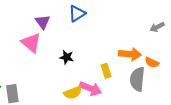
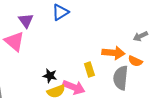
gray arrow: (157, 27) -> (140, 36), moved
black star: (67, 57) -> (50, 76), moved

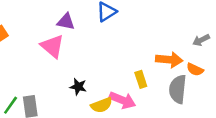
purple triangle: (26, 21) -> (66, 22), turned -42
black star: (50, 76) -> (78, 87), moved

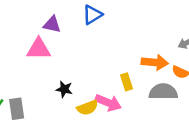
pink triangle: (52, 46) -> (39, 49), turned -40
gray semicircle: (178, 89) -> (163, 92), turned 84

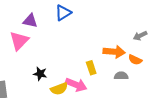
pink triangle: (39, 49) -> (19, 41), turned -45
gray semicircle: (163, 92) -> (121, 76), size x0.6

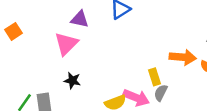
black star: (40, 74) -> (72, 81), moved
gray semicircle: (121, 76) -> (161, 93), moved, turned -64

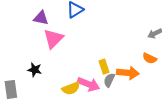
pink triangle: (66, 44) -> (53, 39), moved
orange arrow: (183, 57) -> (128, 73), moved

